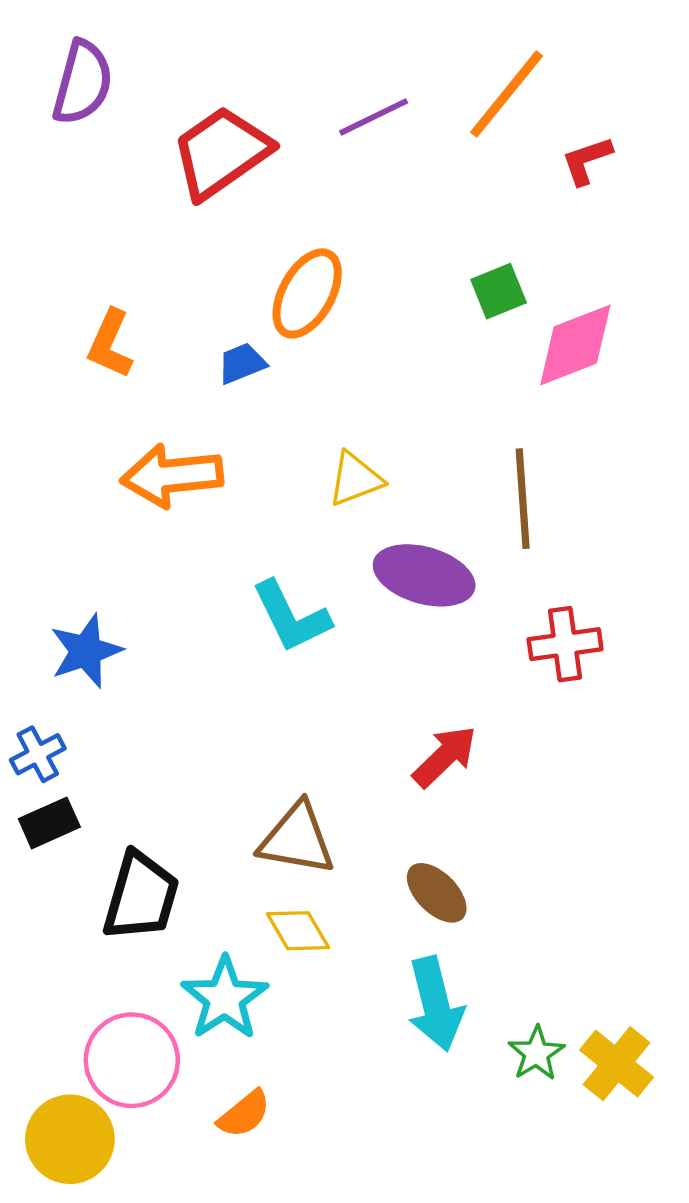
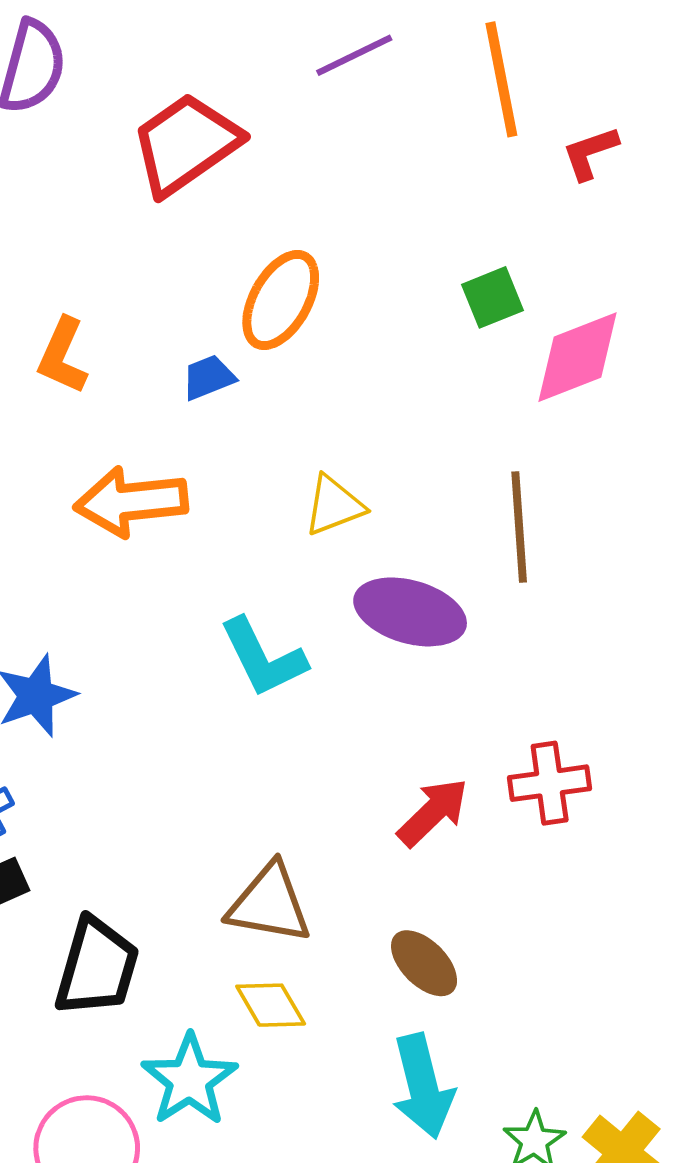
orange line: (507, 94) -> (501, 79), turned -50
purple line: (374, 117) -> (354, 55), moved
red cross: (565, 644) -> (550, 783), moved

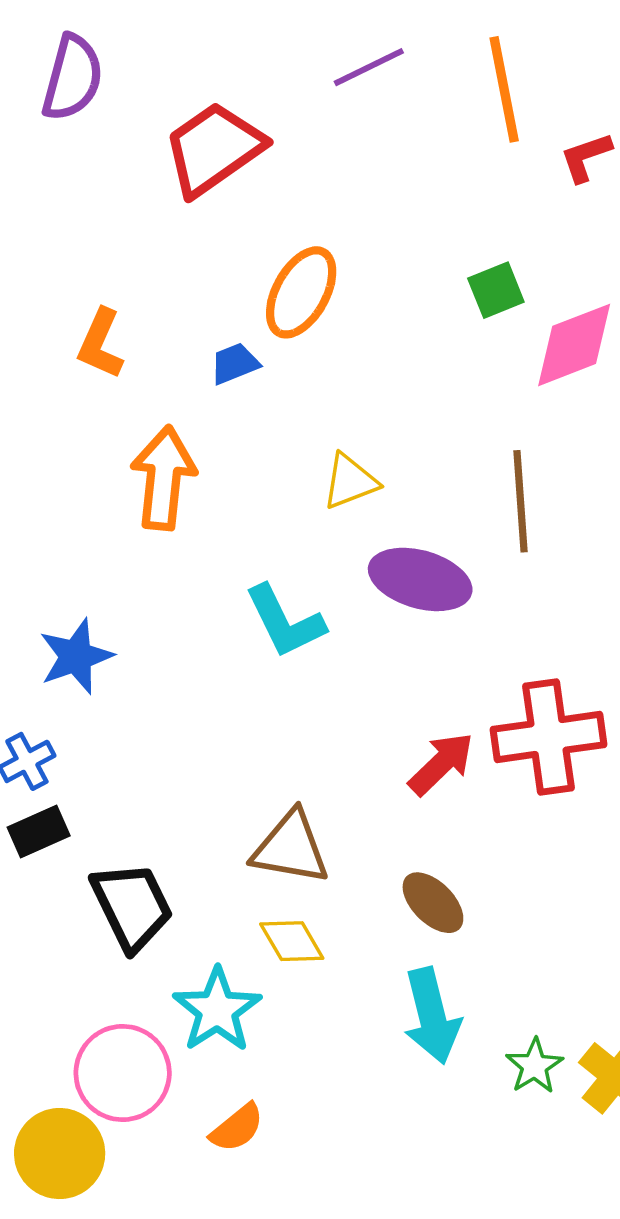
orange arrow: (131, 502) -> (163, 478), turned 102
red cross: (550, 783) -> (548, 737), size x1.5
black trapezoid: (97, 967) -> (132, 906), turned -42

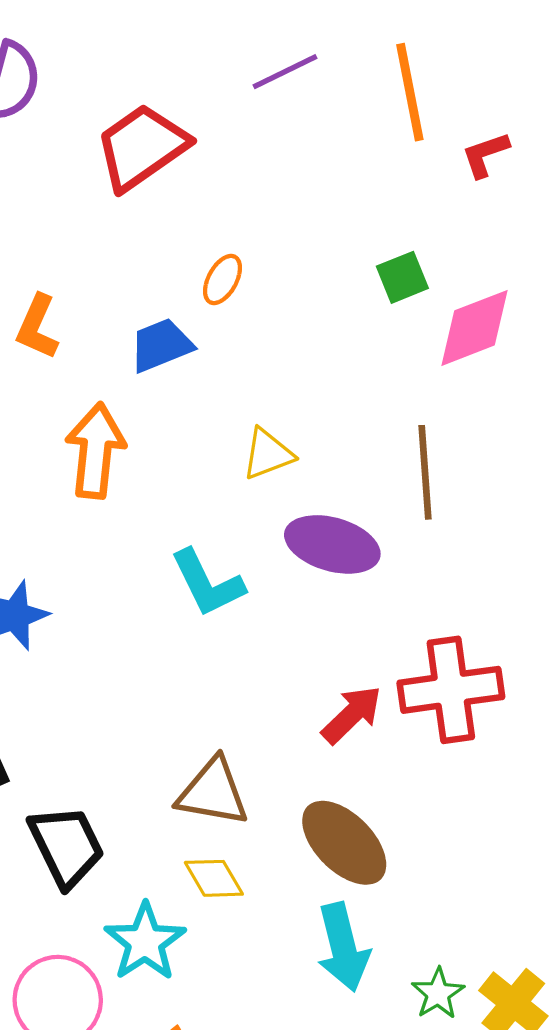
orange ellipse: (301, 292) -> (223, 279), size x0.6
blue trapezoid: (235, 364) -> (161, 345), size x1.4
brown ellipse: (433, 903) -> (344, 843), size x1.5

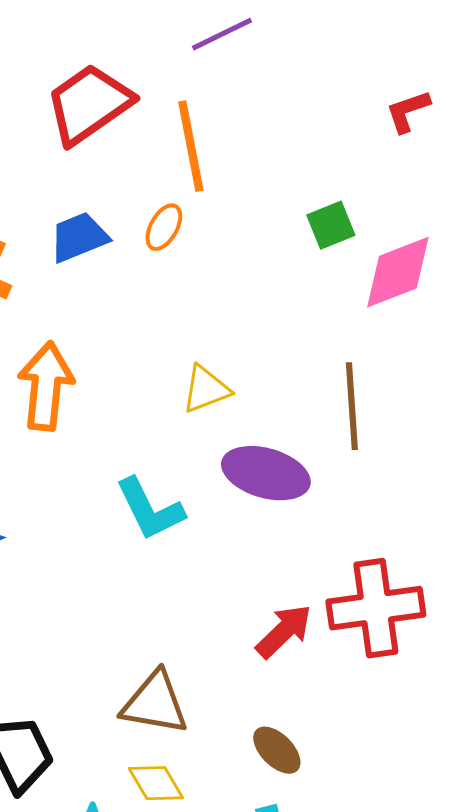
orange line: (410, 92) -> (191, 146), moved
blue trapezoid: (161, 345) -> (79, 237), moved
brown ellipse: (344, 843) -> (277, 750), size x0.6

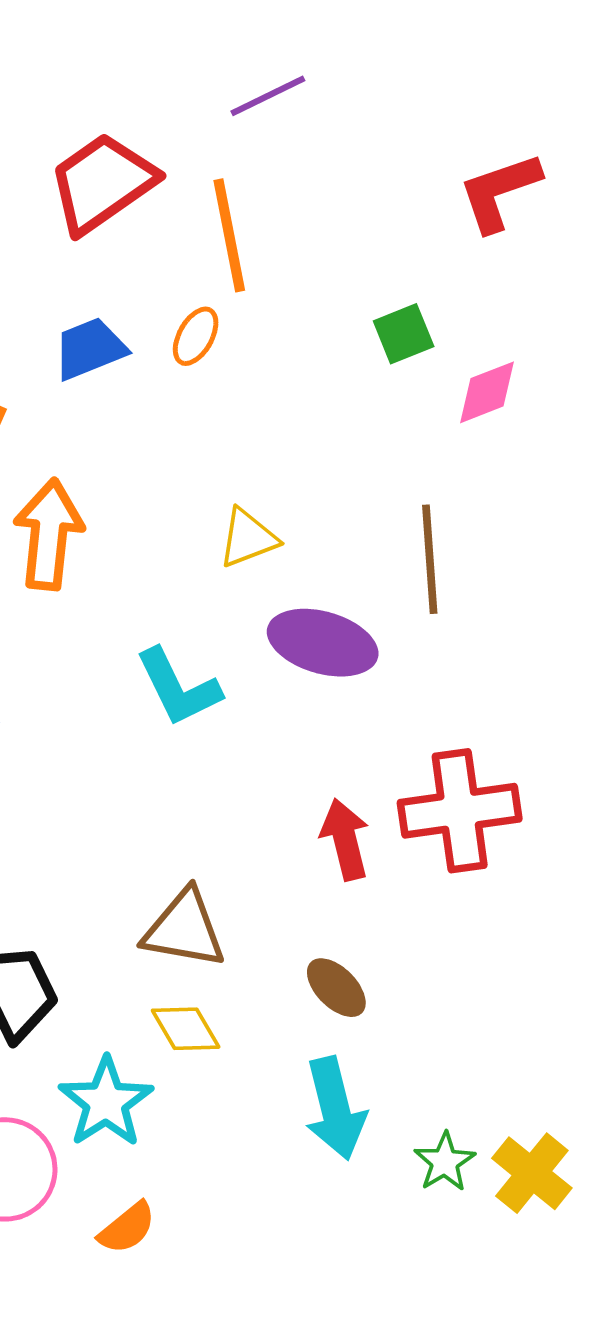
red L-shape: (408, 111) -> (499, 192), size x1.5
pink diamond: (398, 272) -> (487, 392), size x0.7
red arrow: (284, 631) -> (345, 839), turned -60

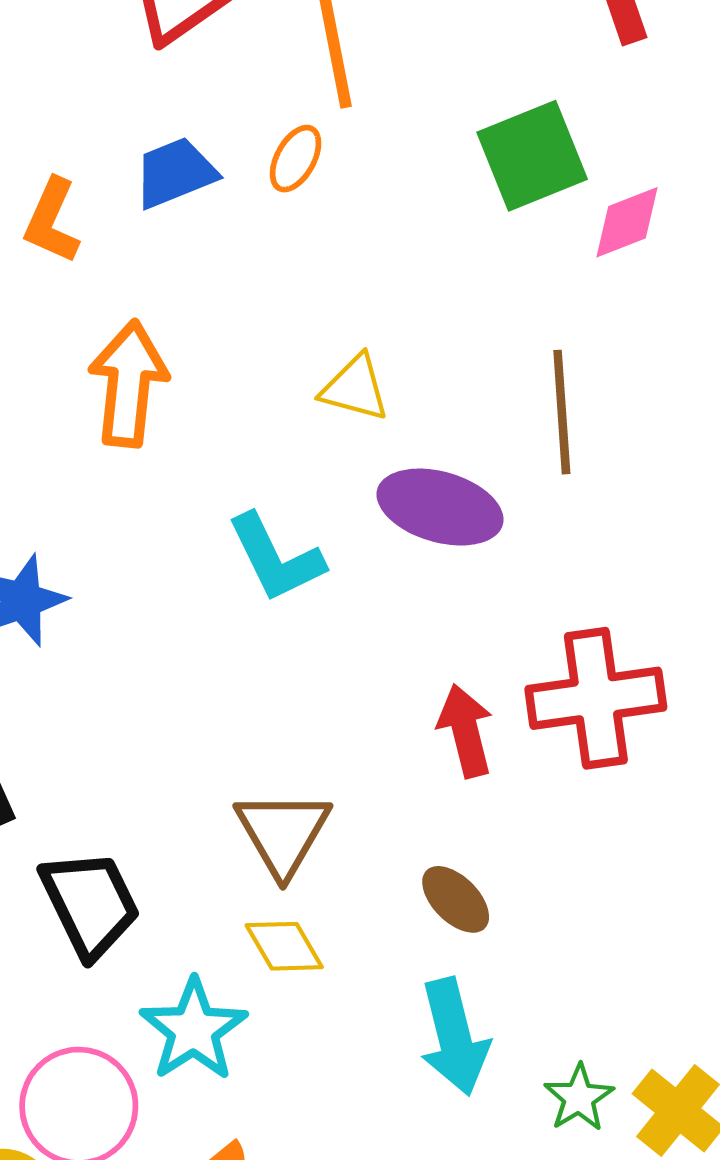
green square: (404, 334) -> (532, 156), size x1.6
yellow triangle: (248, 538) -> (355, 388), turned 36
brown triangle: (184, 929) -> (283, 833), turned 50

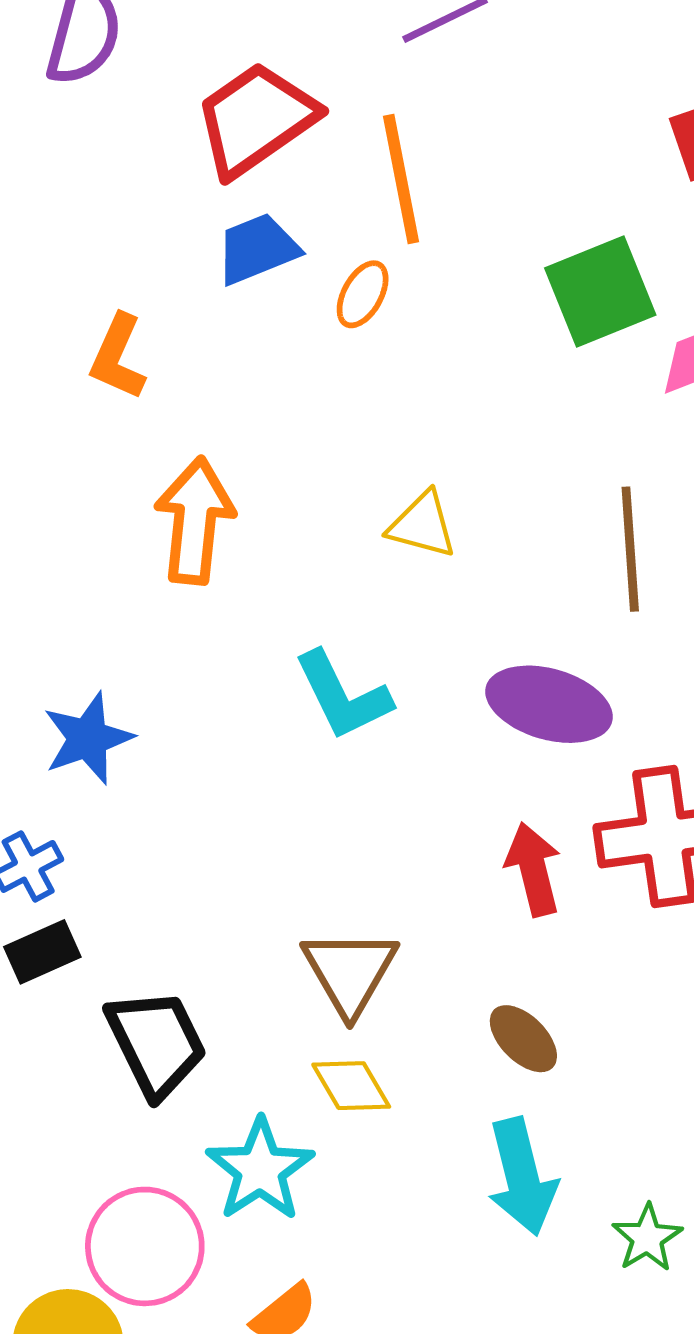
blue trapezoid: (175, 173) -> (257, 249), moved
purple ellipse: (440, 507) -> (549, 704), moved

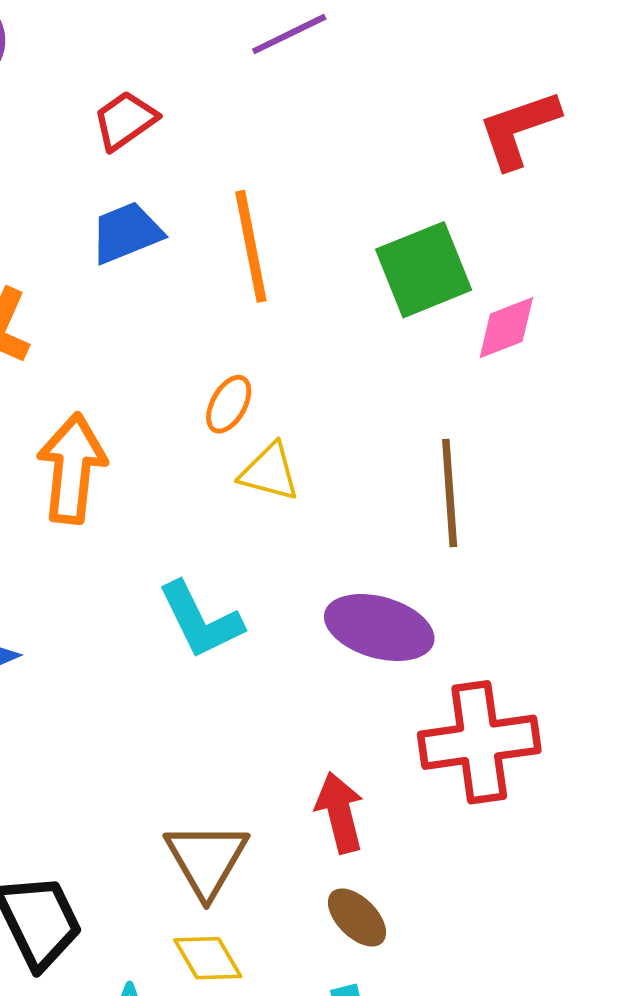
red trapezoid: (256, 119) -> (125, 120), size x0.6
orange line: (401, 179) -> (251, 246), moved
orange ellipse: (363, 294) -> (229, 404), moved
red arrow: (533, 869) -> (340, 813), moved

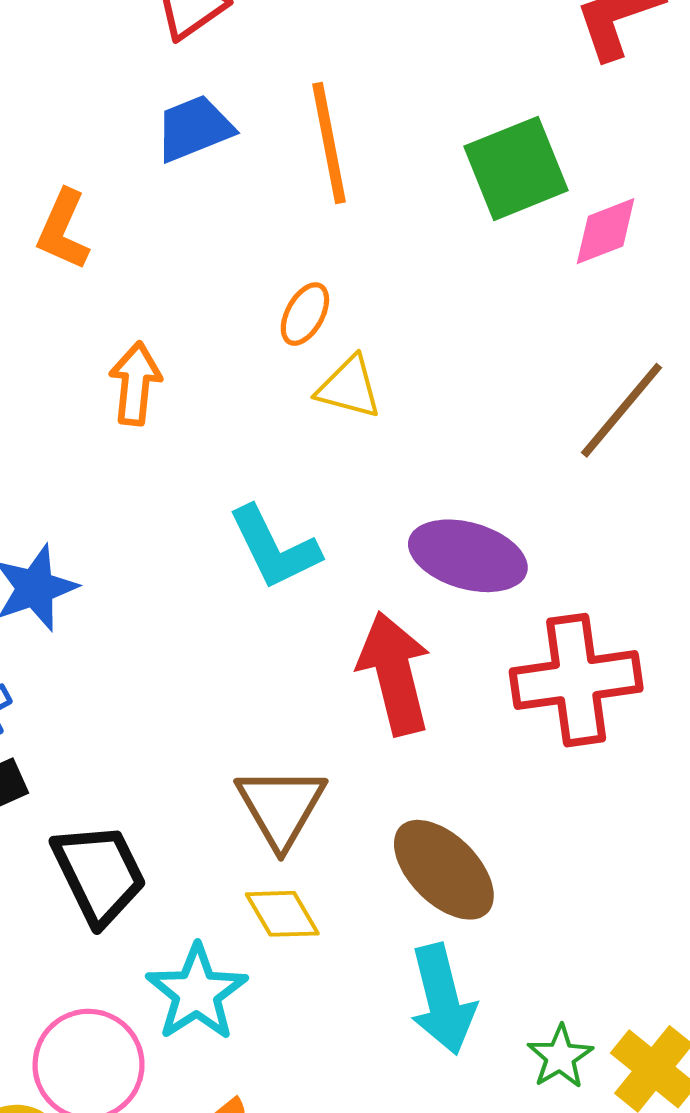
orange arrow: (72, 468) -> (135, 383), size x0.7
brown line: (450, 493) -> (622, 410), moved, turned 44
red arrow: (340, 813) -> (394, 673), moved, size x1.4
brown ellipse: (357, 917) -> (444, 870), size x1.6

